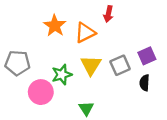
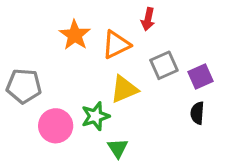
yellow triangle: (91, 65) -> (124, 89), turned 35
gray square: (120, 65) -> (164, 65), moved
green star: (62, 75) -> (95, 116), moved

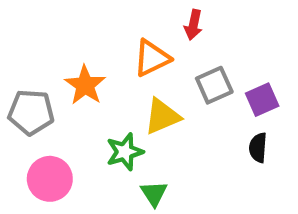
orange star: (75, 35) -> (85, 85), moved
pink circle: (56, 126) -> (50, 179), moved

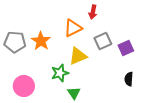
gray pentagon: (31, 112) -> (15, 42), moved
black semicircle: (258, 148) -> (129, 79), moved

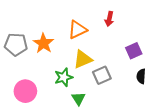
red arrow: (93, 12) -> (109, 19), moved
gray square: (103, 41) -> (102, 75), moved
black semicircle: (129, 79) -> (141, 76), moved

